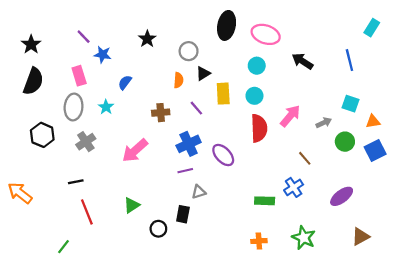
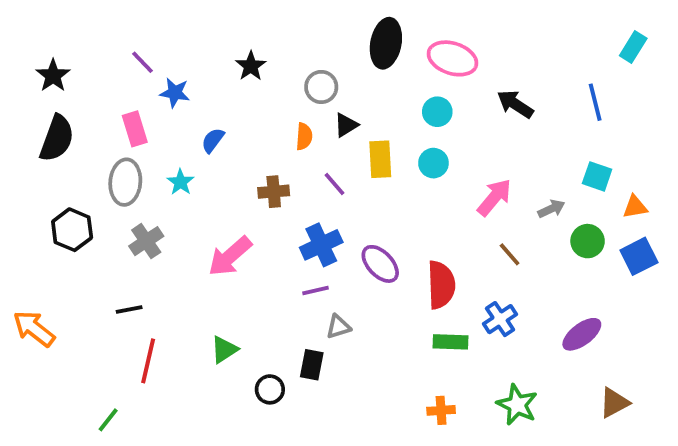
red semicircle: (259, 128) -> (441, 285), moved
brown line: (305, 158) -> (510, 254), moved
red line: (87, 212) -> (148, 361), turned 35

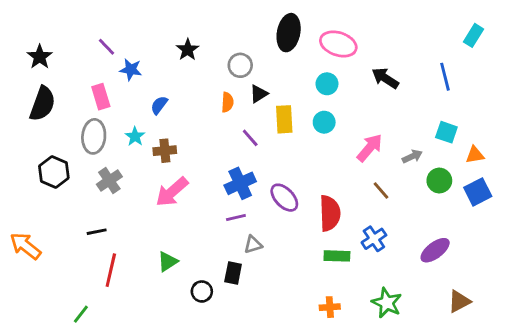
brown cross: (274, 192) -> (165, 151), moved

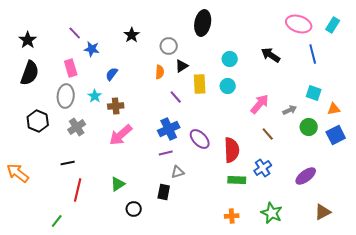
pink ellipse: (338, 44) -> (299, 24), moved
black circle: (202, 291) -> (134, 209), moved

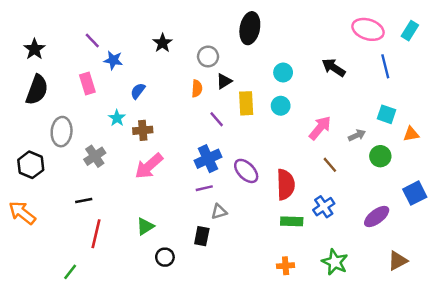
gray ellipse: (66, 96) -> (62, 132), moved
black hexagon: (38, 121) -> (31, 165), moved
blue square: (336, 135) -> (415, 193), moved

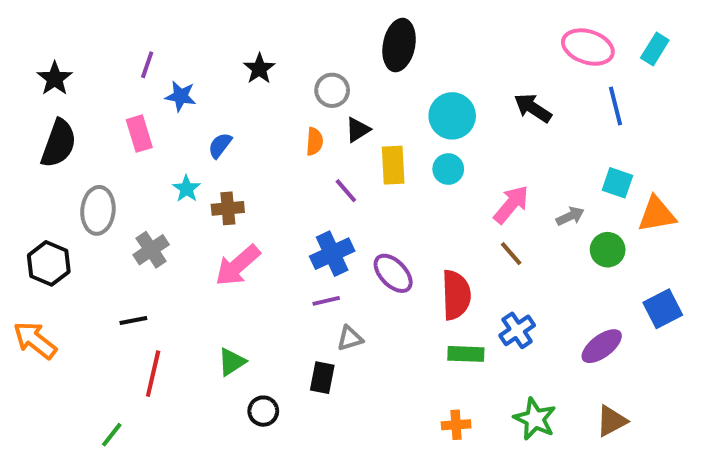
purple line: (92, 40) -> (147, 65), turned 63
cyan circle: (283, 72) -> (452, 116), size x1.5
orange triangle: (411, 134) -> (657, 214), size x1.5
brown line: (330, 165) -> (511, 254), moved
brown triangle: (398, 261) -> (612, 421), moved

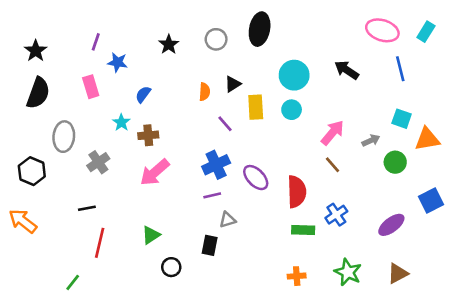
gray circle: (332, 90) -> (216, 39), moved

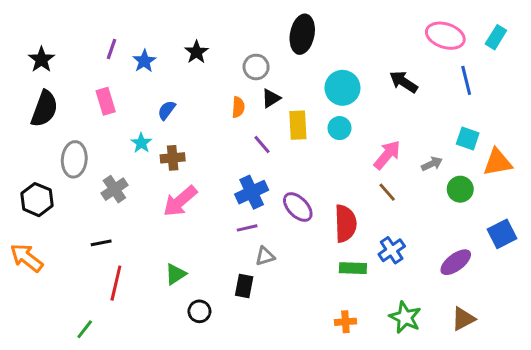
gray circle: (216, 39) -> (256, 67), moved
blue star: (118, 62) -> (144, 61), moved, turned 30

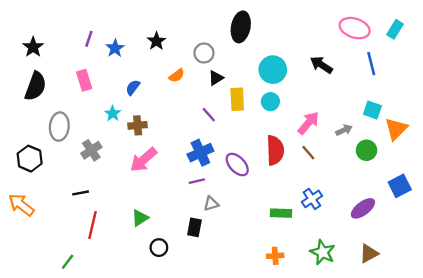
orange semicircle: (238, 107) -> (177, 76), moved, turned 49
orange triangle: (497, 162) -> (396, 129), turned -35
red semicircle: (345, 223) -> (275, 150), moved

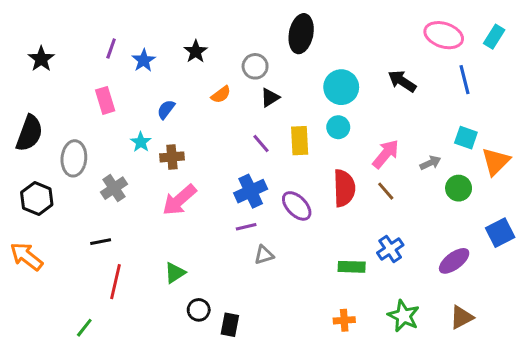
black semicircle: (36, 86) -> (29, 133), moved
yellow rectangle: (237, 99) -> (300, 141), moved
black rectangle: (194, 227) -> (230, 325), moved

